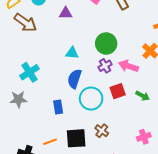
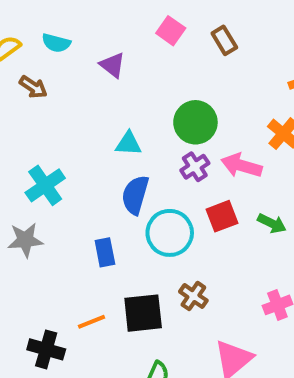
purple triangle: (66, 13) -> (112, 65), turned 40
brown arrow: (25, 23) -> (33, 87), size x0.6

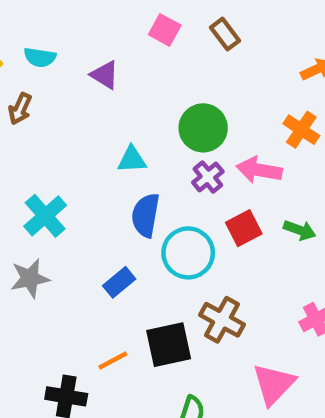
brown arrow: (33, 87) -> (20, 109), turned 88
blue rectangle: (105, 252) -> (119, 282), turned 68
brown cross: (193, 296) -> (222, 320), size x1.4

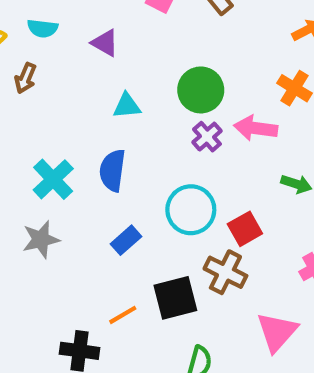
cyan triangle: (132, 160) -> (127, 106), moved
blue semicircle: (146, 215) -> (112, 170), moved
red square: (244, 228) -> (245, 229), moved

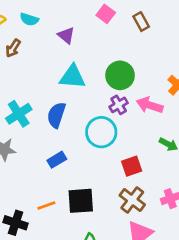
cyan triangle: (127, 106) -> (73, 77), size x1.5
cyan circle: (191, 210) -> (101, 132), moved
brown cross: (225, 272) -> (132, 200), moved

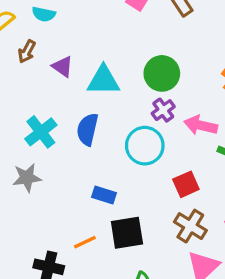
purple triangle: (66, 35) -> (63, 67), moved
pink arrow: (150, 105) -> (201, 125), moved
blue rectangle: (57, 160) -> (104, 195), moved, turned 54

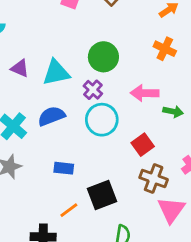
purple cross: (163, 110) -> (93, 90), moved
blue semicircle: (87, 129) -> (51, 116), turned 68
blue rectangle: (104, 195) -> (64, 168), moved

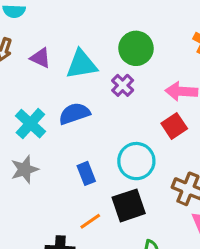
cyan circle: (102, 120) -> (136, 161), moved
red square: (143, 145) -> (174, 126), moved
blue rectangle: (64, 168) -> (86, 173), turned 60

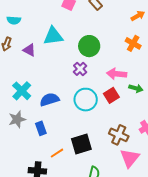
cyan triangle: (82, 64) -> (53, 36), moved
blue semicircle: (74, 114) -> (50, 100), moved
cyan circle: (136, 161) -> (86, 100), moved
blue rectangle: (86, 173) -> (41, 128), moved

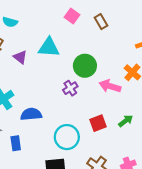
pink arrow: (117, 74) -> (110, 86), moved
green arrow: (136, 88) -> (126, 121), turned -64
cyan circle: (86, 100) -> (67, 137), moved

